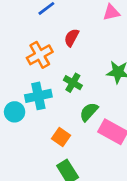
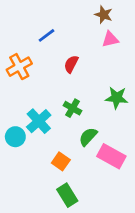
orange cross: (40, 55) -> (19, 67), moved
cyan cross: (38, 96) -> (39, 121), turned -30

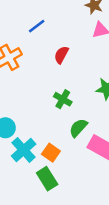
cyan cross: (39, 121) -> (24, 150), moved
green rectangle: (67, 195) -> (47, 179), moved

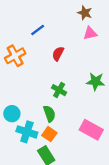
green semicircle: (78, 128) -> (49, 114), moved, turned 119
cyan cross: (24, 150) -> (27, 132), turned -30

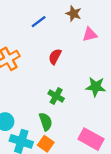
brown star: (85, 13) -> (74, 14), moved
blue line: (38, 30) -> (39, 22), moved

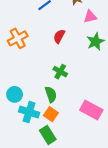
green star: (96, 87) -> (95, 41), moved, turned -30

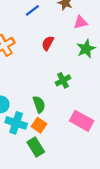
green cross: (60, 72) -> (63, 80), moved, turned 32

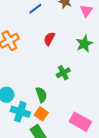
pink triangle: (81, 22) -> (86, 11), moved, turned -40
pink rectangle: (82, 121) -> (80, 122), moved

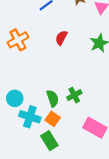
green cross: (63, 73) -> (74, 95), moved

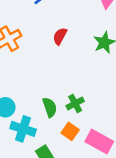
orange square: (53, 119) -> (70, 131), moved

